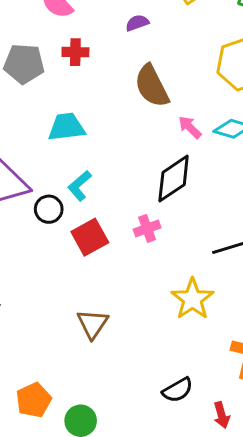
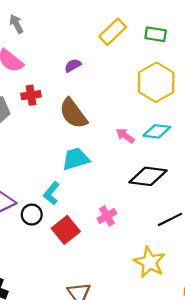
brown semicircle: (152, 86) -> (73, 113), moved
cyan trapezoid: (66, 127) -> (76, 159), moved
black diamond: (174, 179) -> (148, 176), moved, turned 51

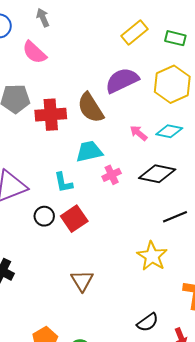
purple semicircle: (73, 65) -> (122, 80), moved, size x2.0
red cross: (31, 95) -> (51, 115), moved, size x1.6
cyan L-shape: (51, 193) -> (63, 183), turned -55
black circle: (32, 215) -> (44, 216), moved
pink cross: (107, 216) -> (112, 175), moved

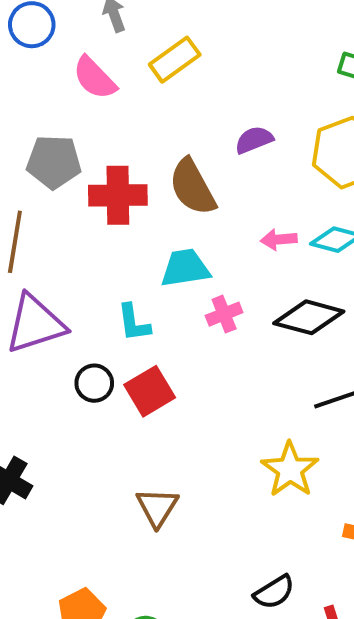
yellow rectangle: (135, 32) -> (175, 60), moved
purple semicircle: (122, 80) -> (254, 140), size x0.6
pink arrow: (139, 133) -> (279, 239), turned -48

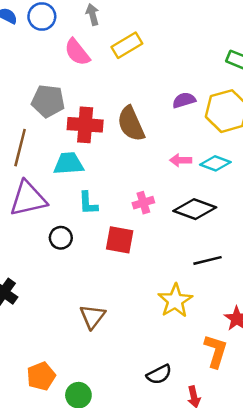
purple semicircle: (254, 140) -> (184, 100), moved
cyan trapezoid: (185, 268) -> (69, 164), moved
red square: (150, 391) -> (120, 240), moved, turned 36

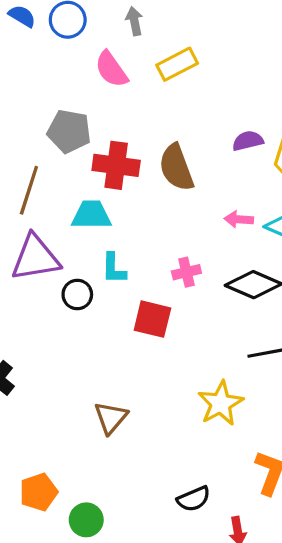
black circle: (61, 238) -> (77, 295), moved

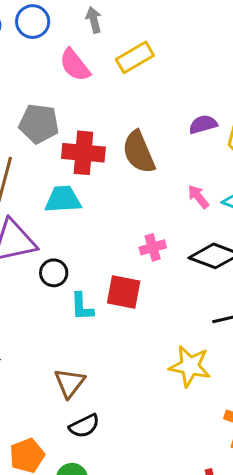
pink arrow: (239, 219) -> (198, 197), turned 50
cyan L-shape: (114, 268) -> (82, 307), moved
yellow star: (221, 403) -> (190, 366), turned -30
brown triangle: (111, 418) -> (70, 383), moved
black semicircle: (194, 499) -> (84, 426), moved

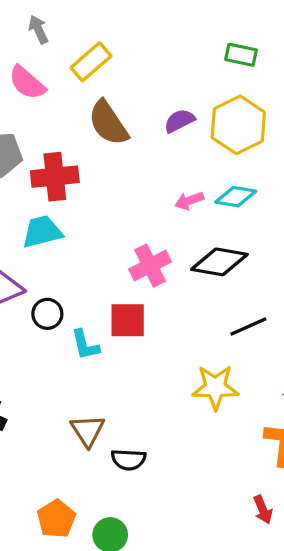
brown semicircle: (139, 152) -> (108, 123), moved
pink arrow: (198, 197) -> (189, 201), turned -60
pink cross: (153, 247) -> (150, 266), size x1.4
black semicircle: (84, 426) -> (129, 460), moved, turned 40

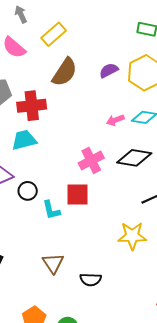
brown semicircle: (108, 123) -> (65, 72), turned -112
black semicircle: (129, 460) -> (91, 280), moved

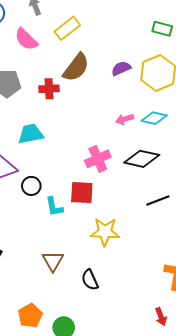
red cross: (32, 106) -> (49, 89), moved, size x0.7
yellow star: (132, 236) -> (105, 232), moved
black semicircle: (91, 280) -> (90, 280), turned 60

